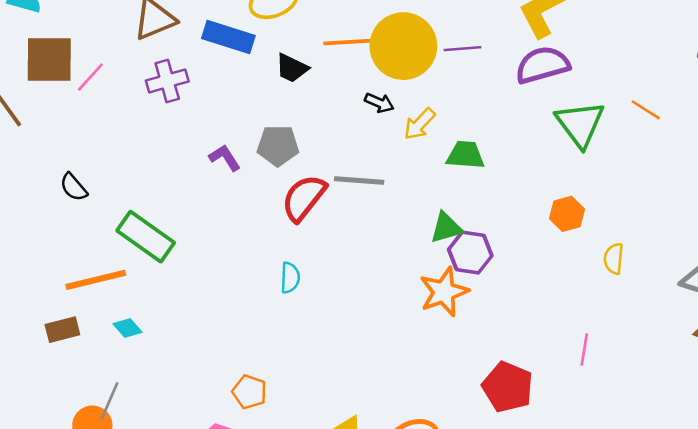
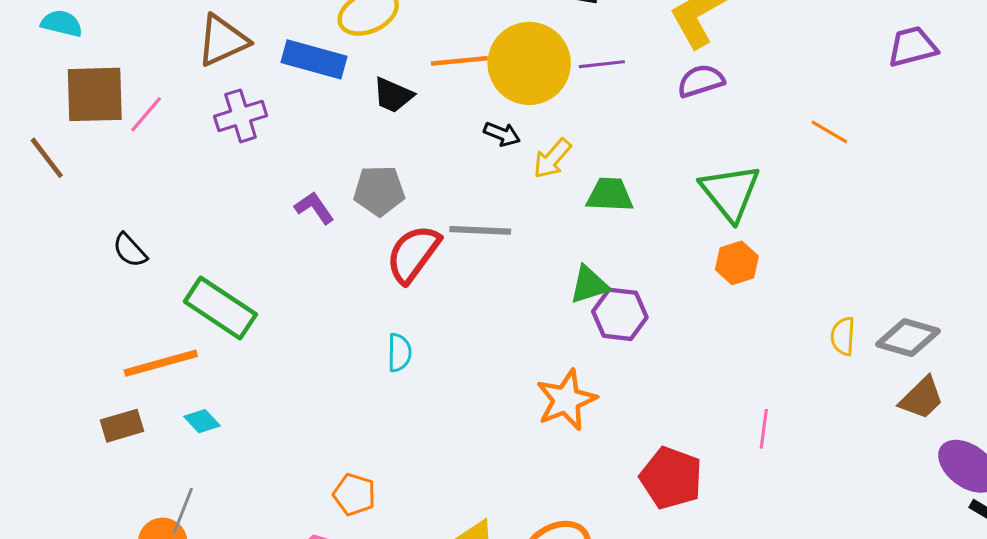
purple semicircle: (543, 65) -> (701, 81), size x0.7
green triangle: (580, 124) -> (730, 192), moved
yellow semicircle: (614, 259) -> (843, 336), moved
orange star: (444, 292) -> (566, 400), moved

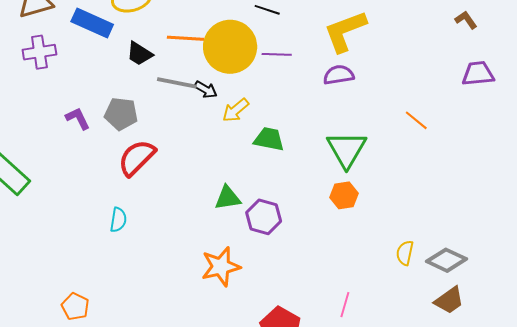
gray line: (480, 230) -> (177, 83), moved
green triangle: (589, 285) -> (228, 198), moved

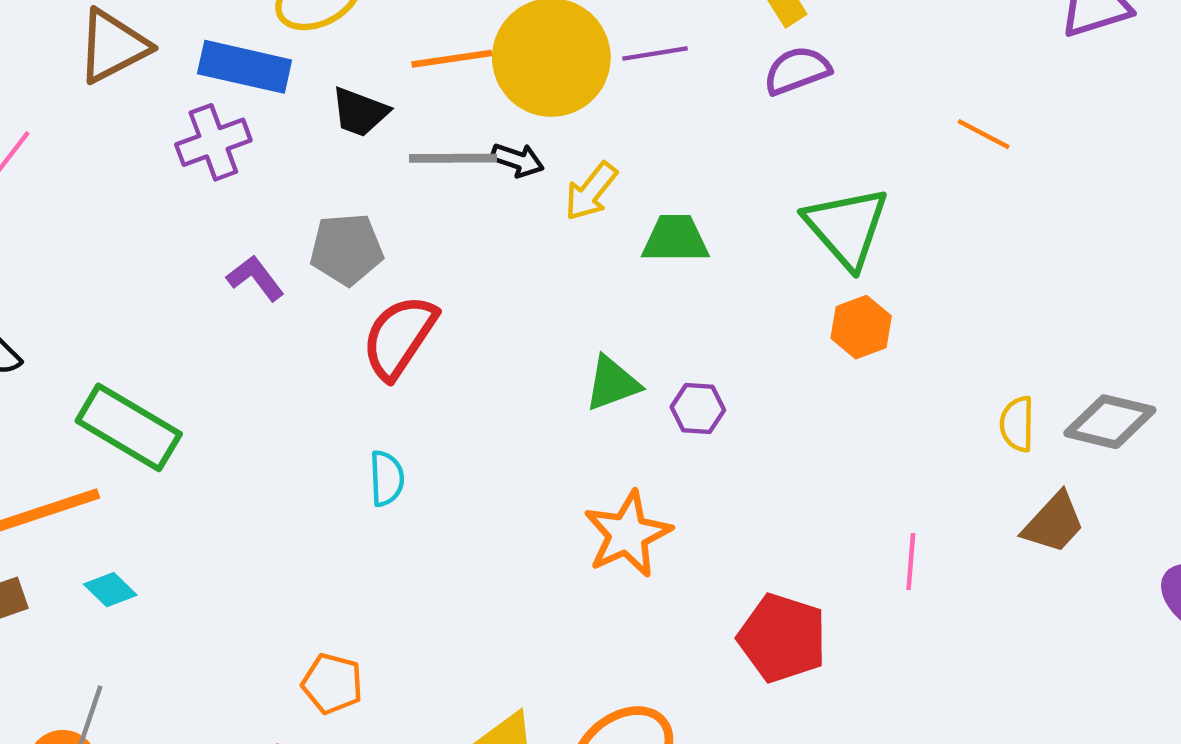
purple cross: (39, 52) -> (213, 142), moved
purple hexagon: (264, 217) -> (698, 409), size x0.7
brown trapezoid: (449, 300) -> (1054, 523), moved

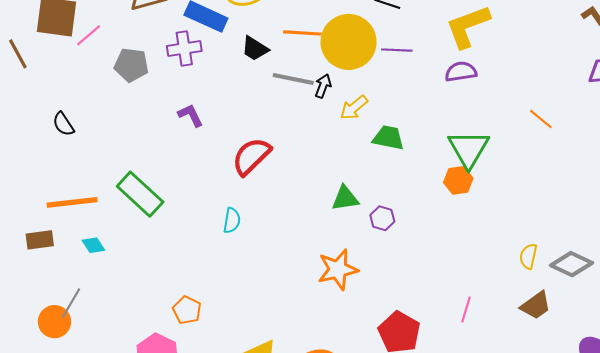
black arrow: (518, 160) -> (323, 86), turned -100
gray pentagon: (347, 249) -> (131, 65), moved
orange hexagon: (861, 327) -> (458, 180), moved
green rectangle: (129, 427) -> (140, 194), moved

